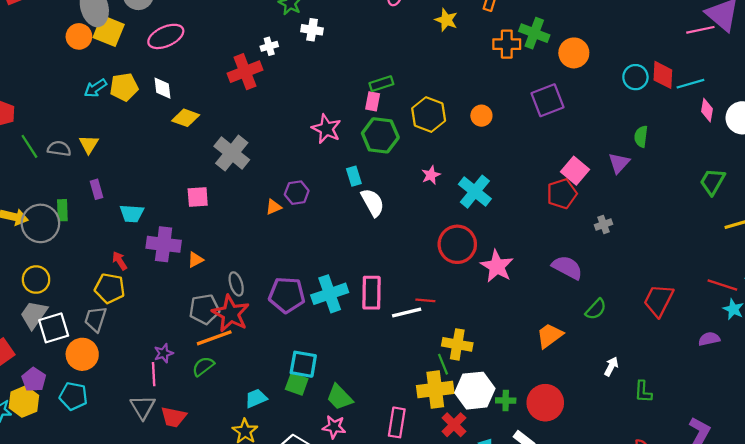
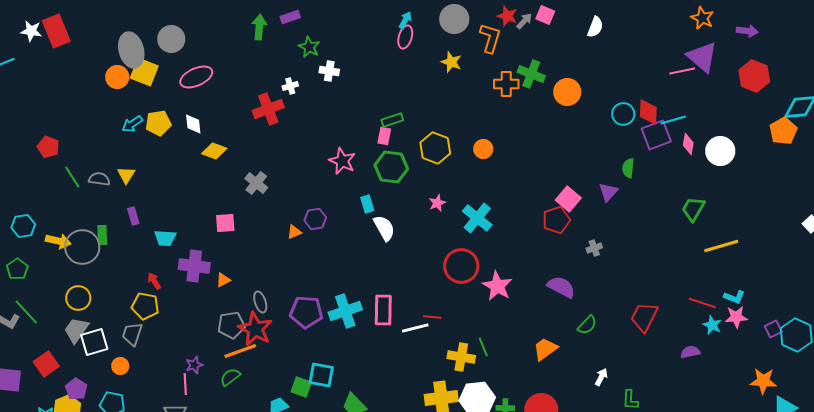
purple square: (547, 100) -> (656, 135), moved
gray cross: (232, 153) -> (256, 183), size x0.7
orange circle: (82, 354) -> (120, 366), size x0.6
green line: (443, 364) -> (483, 347), moved
green square: (297, 384) -> (301, 387), moved

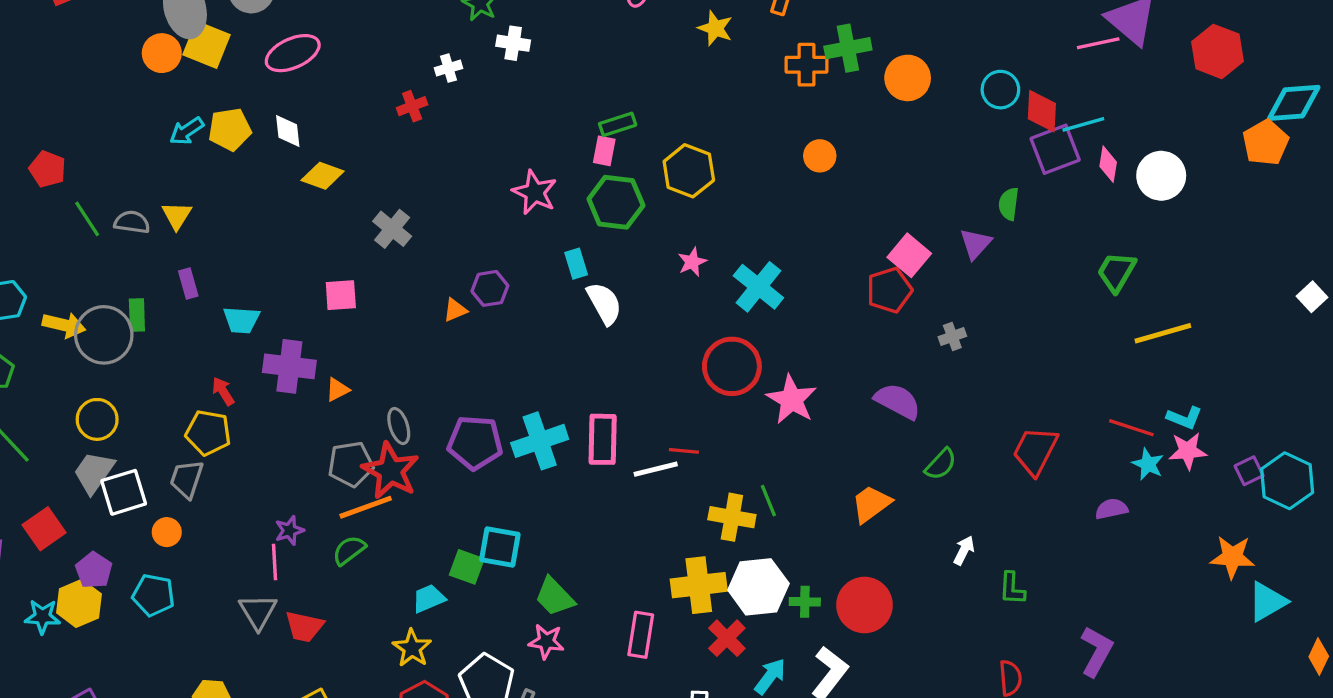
green cross: (531, 74) -> (848, 48), turned -32
red cross: (268, 109) -> (412, 106), size x0.6
cyan circle: (623, 114) -> (1000, 90), moved
orange circle: (483, 149) -> (820, 156), moved

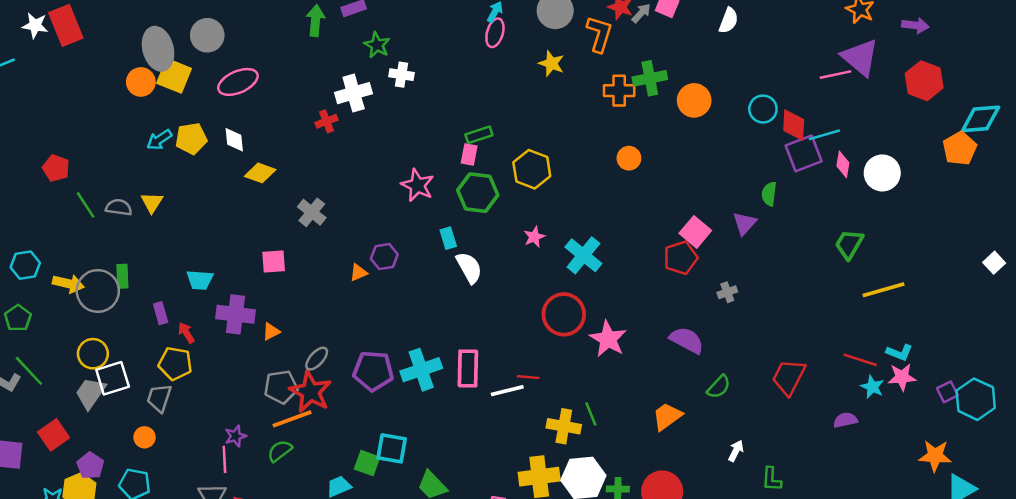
white cross: (449, 68) -> (354, 93), size x1.8
purple rectangle: (188, 283) -> (161, 313), moved
gray ellipse: (399, 426) -> (317, 359), turned 60
white square: (124, 492) -> (113, 378), moved

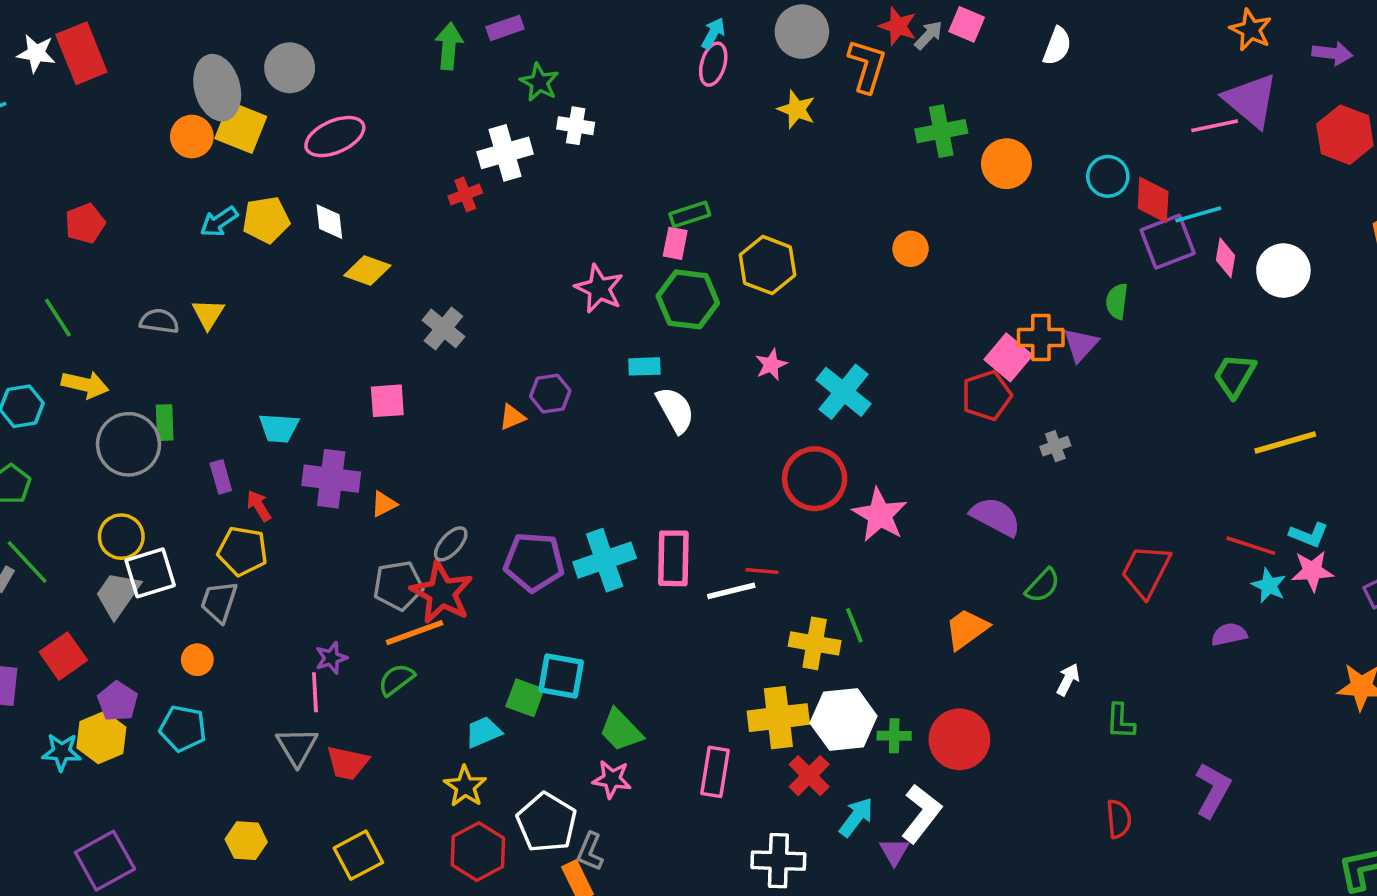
orange cross: (619, 91) -> (1041, 337), moved
red pentagon: (56, 168) -> (85, 223), moved, turned 30
green line: (86, 205) -> (58, 318), moved
cyan rectangle: (448, 238) -> (644, 366), turned -75
yellow arrow: (68, 284) -> (85, 385), moved

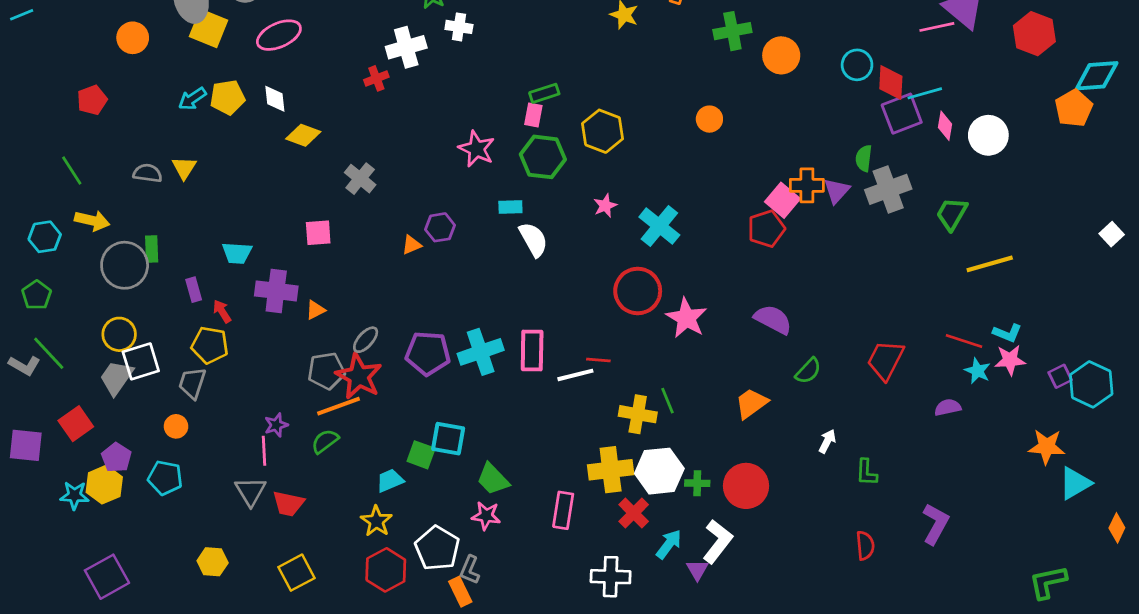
orange circle: (192, 137) -> (133, 38), moved
gray cross: (1055, 446) -> (888, 189), moved, size x2.0

